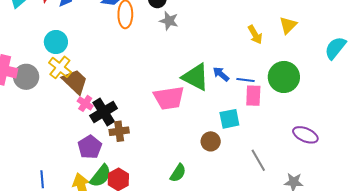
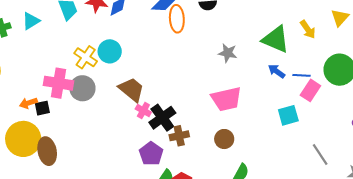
gray star: (169, 21) -> (228, 53), moved
yellow cross: (60, 67) -> (86, 57), moved
green triangle: (196, 77) -> (276, 39), moved
pink rectangle: (253, 96) -> (310, 90), turned 35
brown circle: (211, 141) -> (224, 139), moved

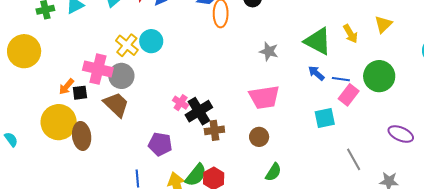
brown trapezoid: (131, 90) -> (116, 105), moved
orange arrow: (28, 103) -> (66, 87), turned -36
purple pentagon: (151, 154) -> (160, 144), moved, turned -30

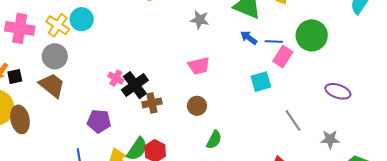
pink cross: (98, 69) -> (20, 28), moved
pink trapezoid: (264, 97) -> (199, 66), size x0.7

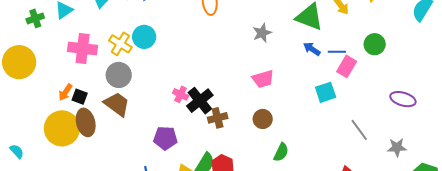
gray star: (200, 20) -> (262, 33), turned -30
green circle: (312, 35) -> (375, 44), size x0.7
black square: (15, 76) -> (80, 97), turned 35
brown ellipse: (20, 119) -> (86, 122), moved

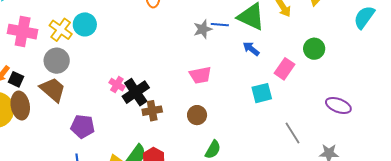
blue line: (337, 52) -> (220, 25), moved
purple pentagon: (165, 138) -> (83, 126), moved

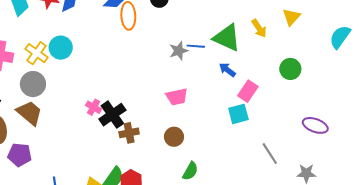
pink rectangle: (285, 69) -> (248, 91), moved
purple pentagon: (83, 126) -> (20, 155), moved

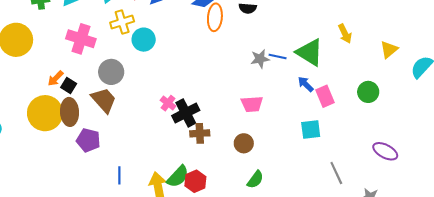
yellow triangle: (291, 17) -> (389, 50), moved
yellow arrow: (259, 28) -> (345, 34), moved
yellow cross: (37, 53) -> (122, 22), moved, turned 30
pink rectangle: (248, 91) -> (325, 96), moved, turned -65

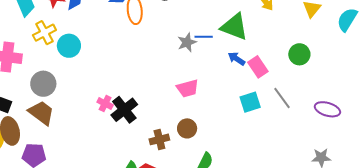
brown cross: (200, 133) -> (159, 139), moved
gray line: (336, 173) -> (282, 98), moved

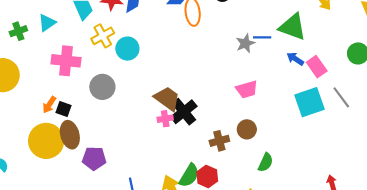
cyan square: (250, 102) -> (309, 102), size x1.4
pink cross: (105, 103) -> (165, 119), moved, turned -35
brown trapezoid: (41, 113) -> (167, 99), moved

